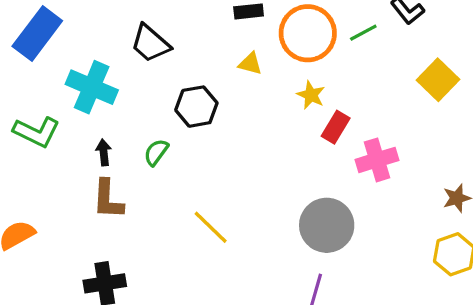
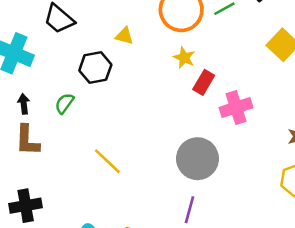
yellow triangle: (250, 64) -> (124, 36), moved

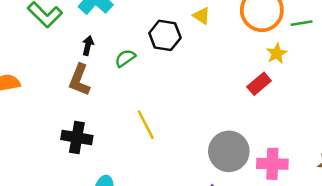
yellow star: (184, 58) -> (277, 53), moved
pink cross: (236, 108) -> (272, 164), moved
black cross: (26, 206) -> (77, 137), moved

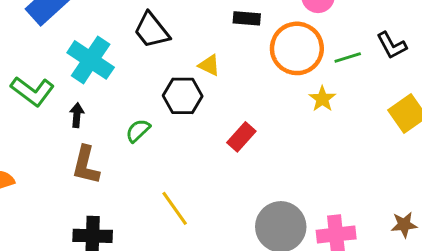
yellow triangle: (202, 16) -> (209, 65), moved
black arrow: (88, 46) -> (77, 115), moved
red rectangle: (259, 84) -> (241, 137), moved

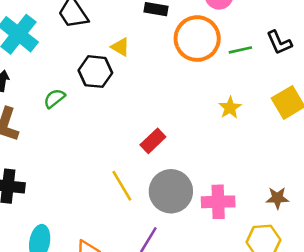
yellow star: (322, 99) -> (230, 108), moved
red rectangle: (241, 137) -> (153, 141), moved
yellow line: (175, 208) -> (122, 186), moved

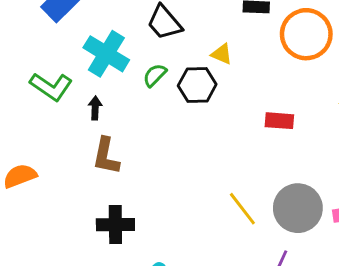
green semicircle: (54, 98) -> (155, 75), moved
red rectangle: (153, 141) -> (279, 121), moved, turned 55

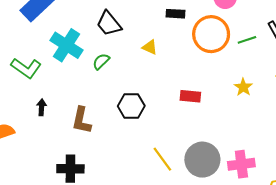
black hexagon: (197, 85) -> (131, 106), moved
black arrow: (95, 108) -> (42, 107), moved
brown L-shape: (106, 156) -> (81, 120), moved

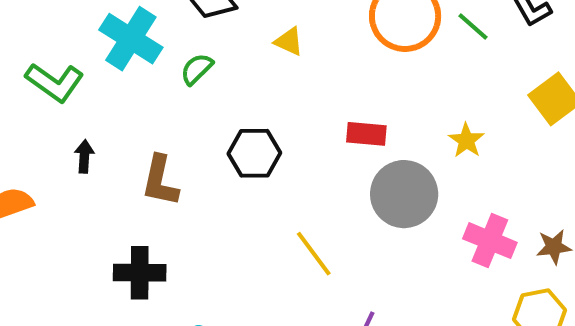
green line: (247, 40) -> (473, 26), turned 60
yellow star: (243, 87) -> (466, 140), moved
gray circle: (202, 160) -> (404, 194), moved
pink cross: (241, 164) -> (490, 241), moved, turned 30

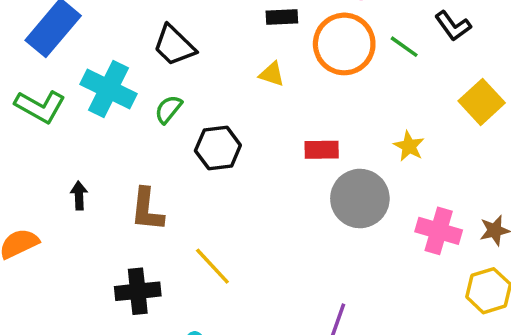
yellow triangle: (289, 41) -> (272, 74), moved
green L-shape: (55, 82) -> (40, 106), moved
black hexagon: (254, 153) -> (218, 148), moved
yellow line: (314, 254) -> (212, 266), moved

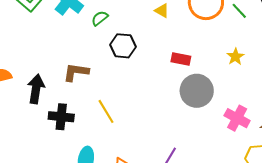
yellow star: (409, 146) -> (235, 57), moved
black arrow: (79, 195) -> (36, 89), moved, size x1.8
brown L-shape: (147, 210) -> (76, 72), turned 80

